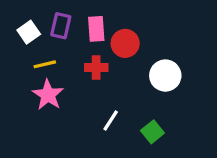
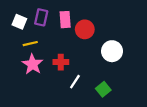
white square: (29, 32) -> (19, 22), turned -32
red cross: (96, 68) -> (61, 62), moved

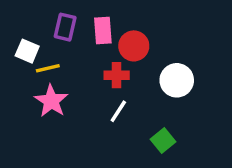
white square: (19, 22) -> (27, 51), moved
red cross: (61, 62) -> (117, 75), moved
white line: (75, 82) -> (118, 111), moved

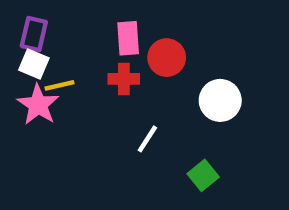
purple rectangle: (65, 27) -> (34, 34), moved
red cross: (117, 75) -> (124, 79), moved
pink star: (51, 101) -> (38, 105), moved

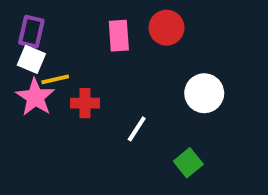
red circle: (167, 58) -> (166, 28), moved
red cross: (124, 79) -> (85, 103), moved

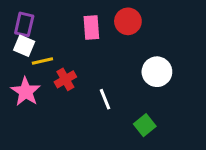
pink star: (35, 97) -> (26, 92), moved
red cross: (85, 103) -> (65, 79), turned -30
white line: (137, 129) -> (105, 99), turned -55

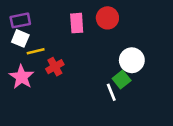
purple rectangle: (24, 24) -> (20, 20), turned 66
white line: (105, 99) -> (111, 92), moved
green square: (145, 125) -> (122, 79), moved

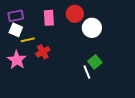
red circle: (107, 18) -> (75, 14), moved
pink rectangle: (77, 23) -> (49, 18), moved
white circle: (132, 60) -> (92, 28), moved

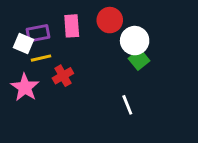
purple rectangle: (16, 16) -> (38, 33), moved
green square: (95, 62) -> (139, 60), moved

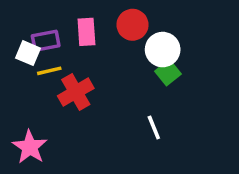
red cross: (63, 76) -> (76, 92), size x1.4
pink star: (25, 87) -> (30, 147), moved

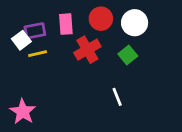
white circle: (163, 50) -> (135, 23), moved
white square: (28, 53) -> (21, 40), turned 30
red cross: (76, 92) -> (87, 50), moved

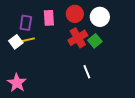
purple rectangle: (35, 31) -> (26, 23), turned -70
white square: (21, 40) -> (16, 42), moved
red cross: (87, 50) -> (78, 38), moved

